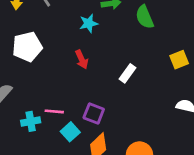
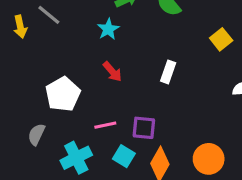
white pentagon: (27, 47) -> (63, 94), moved
pink line: (54, 111) -> (105, 125), moved
cyan cross: (31, 121) -> (76, 158), size x1.4

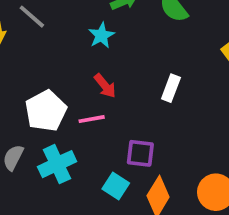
pink line: (105, 125) -> (92, 119), moved
cyan cross: (76, 158) -> (57, 164), moved

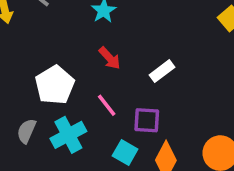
white rectangle: (171, 88) -> (162, 71), moved, turned 35
pink line: (92, 119) -> (107, 105), moved, turned 65

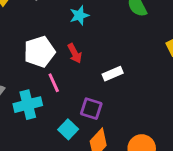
white pentagon: (55, 85) -> (39, 52), moved
pink line: (107, 105) -> (54, 83), moved

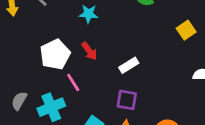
cyan star: (79, 15) -> (88, 14), turned 30
purple square: (91, 109) -> (127, 100), moved

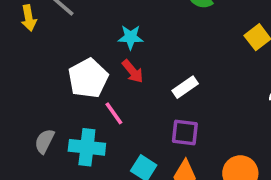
cyan star: (88, 14) -> (131, 37), moved
cyan cross: (51, 107) -> (87, 147), turned 32

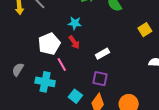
gray semicircle: (45, 141) -> (18, 70), moved

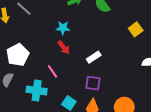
white pentagon: (49, 44) -> (18, 55), moved

